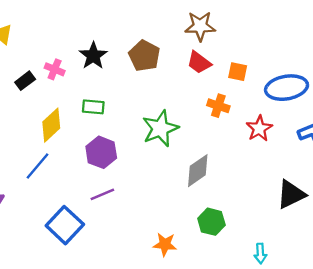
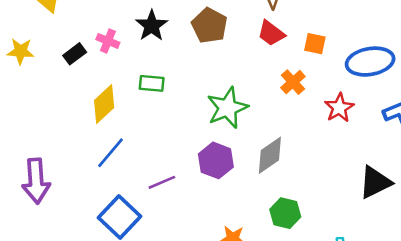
orange cross: (218, 106) -> (293, 82), turned 30
purple hexagon: (101, 152) -> (216, 160), moved
blue line: (38, 166) -> (111, 153), moved

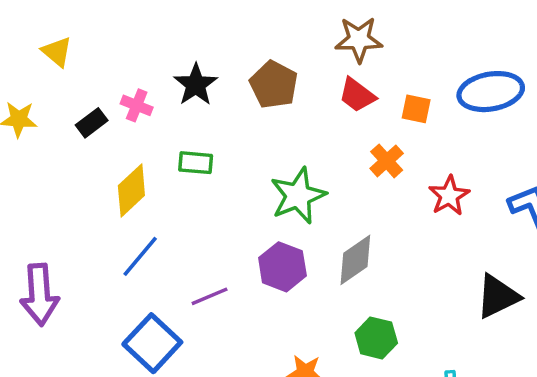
blue ellipse: (370, 62) -> (491, 92), moved

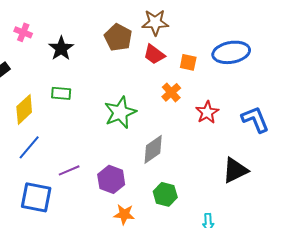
brown pentagon: (274, 85) -> (118, 37), moved
pink cross: (137, 105) -> (23, 32), moved
purple hexagon: (282, 267) -> (111, 179), moved
blue square: (152, 343) -> (36, 197), turned -32

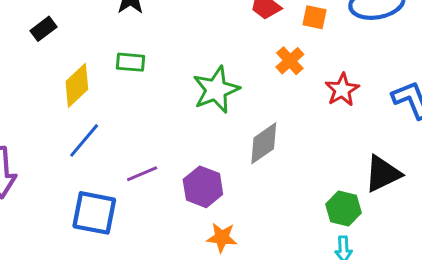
green hexagon: (165, 194) -> (344, 209), moved

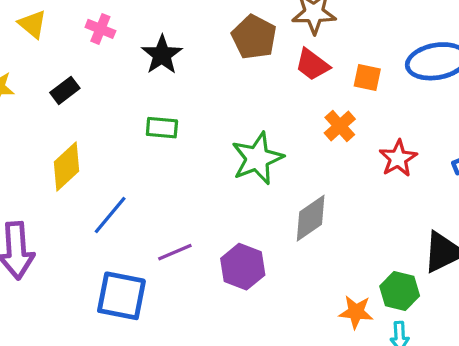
yellow diamond: (77, 85) -> (66, 166), moved
orange star: (222, 238) -> (356, 312), moved

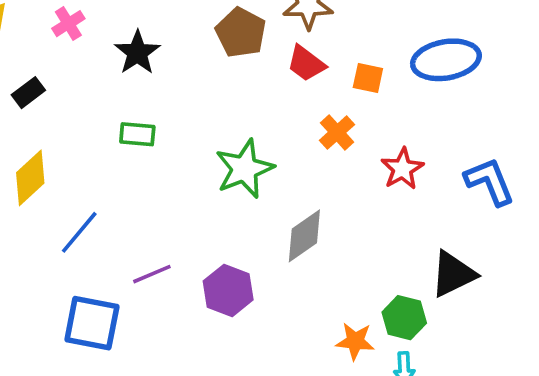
pink cross: (100, 29) -> (68, 24), turned 36

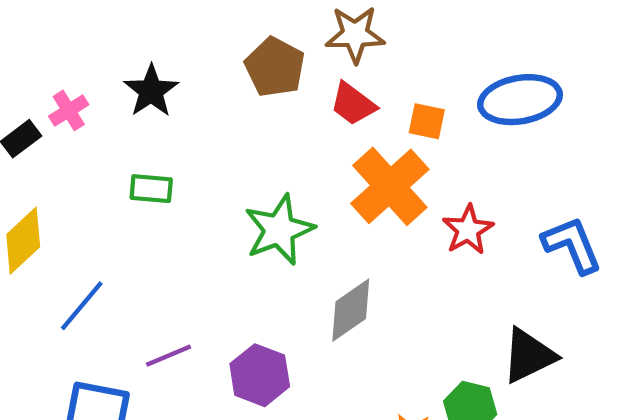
pink cross: (68, 24) -> (69, 110), moved
orange cross: (337, 132) -> (390, 186), size x1.8

